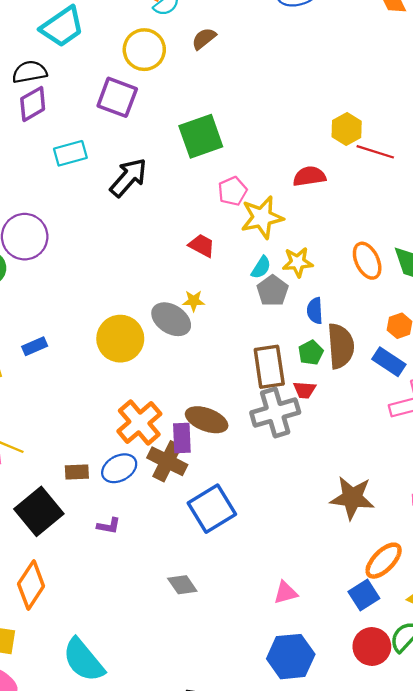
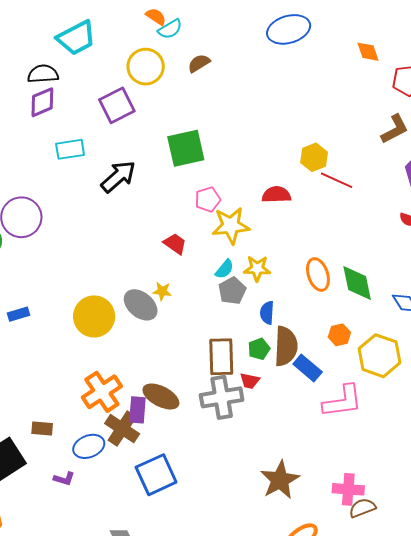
purple square: (117, 97) -> (117, 105), turned 36
blue rectangle: (389, 362) -> (308, 368), moved
blue ellipse: (119, 468) -> (89, 446), moved
brown star: (352, 498) -> (280, 480), turned 30

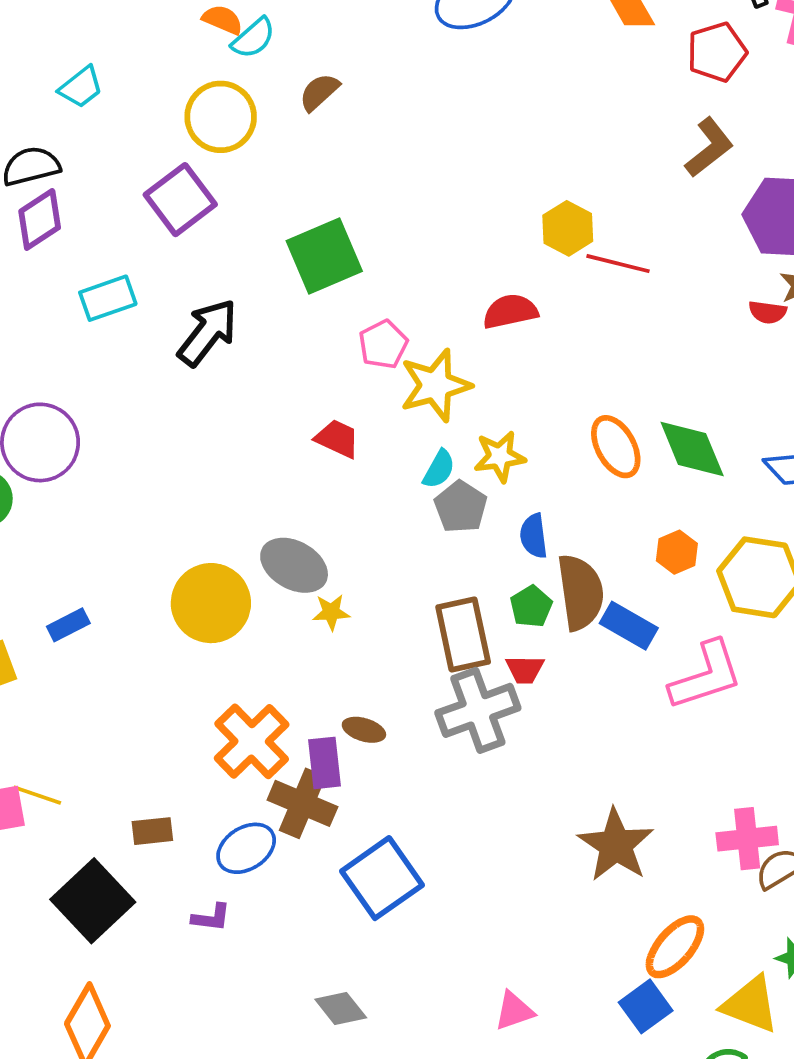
cyan trapezoid: (76, 38) -> (81, 87), size x0.6
yellow star: (162, 291) -> (331, 612), moved
brown ellipse: (161, 396) -> (364, 730), size x0.6

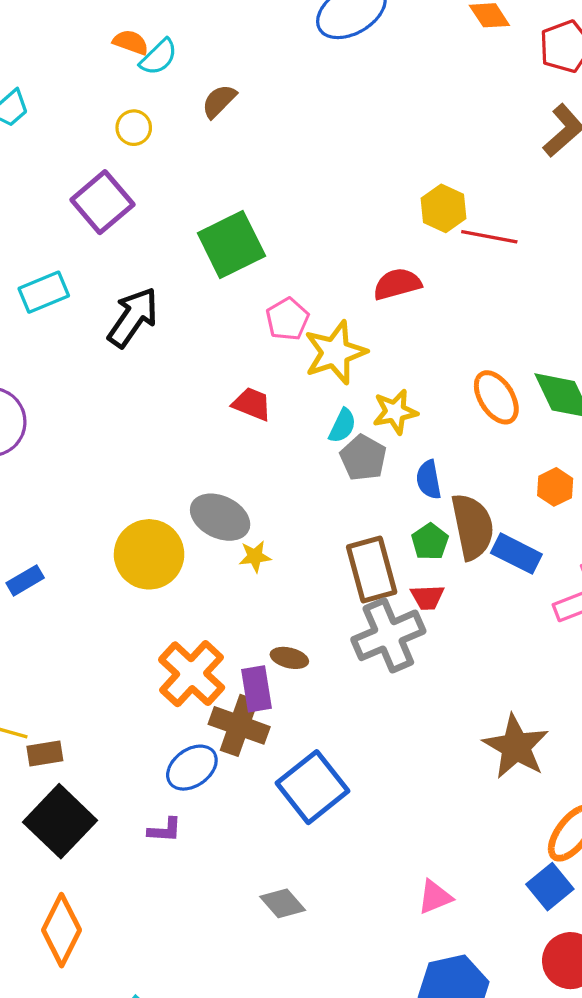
yellow circle: (221, 117) -> (134, 128), size x0.6
brown rectangle: (152, 831) -> (45, 753), moved

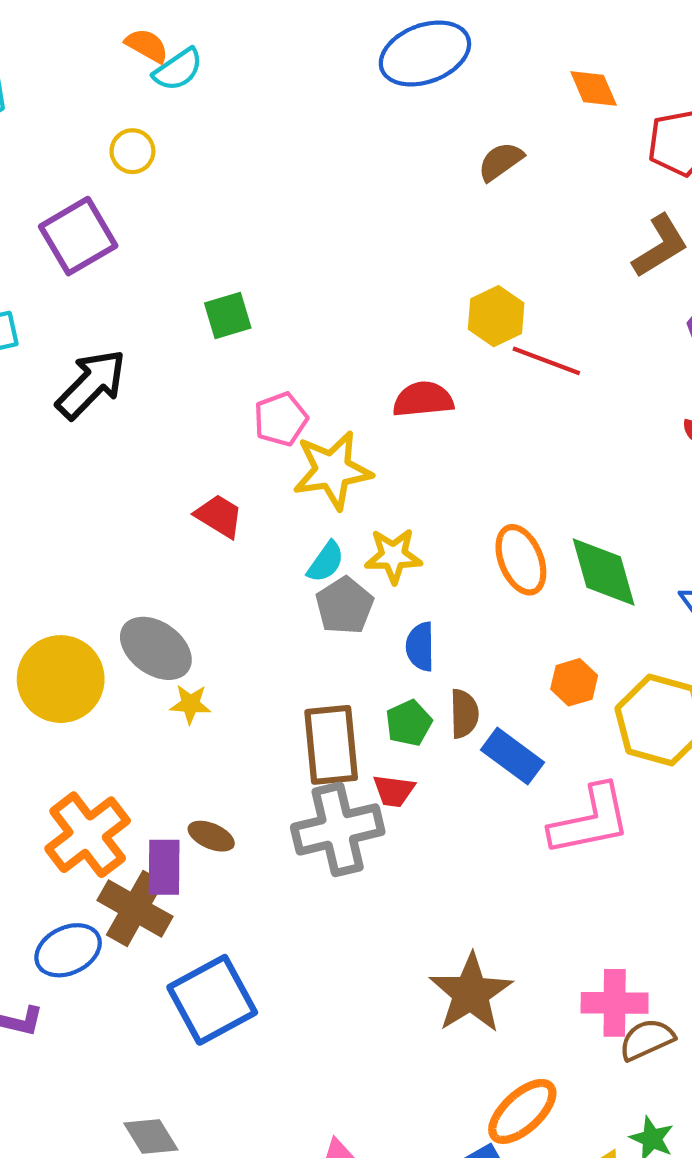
brown semicircle: (219, 101) -> (501, 161), moved
green square: (231, 244) -> (228, 316), size x0.6
brown semicircle: (472, 527) -> (464, 714), size x0.6

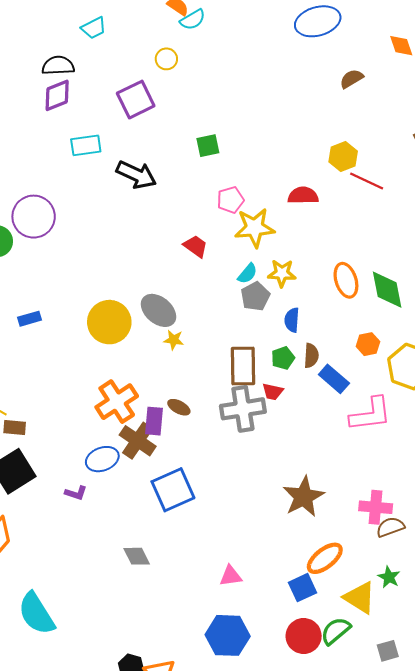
black arrow: (91, 384) -> (136, 175), turned 66

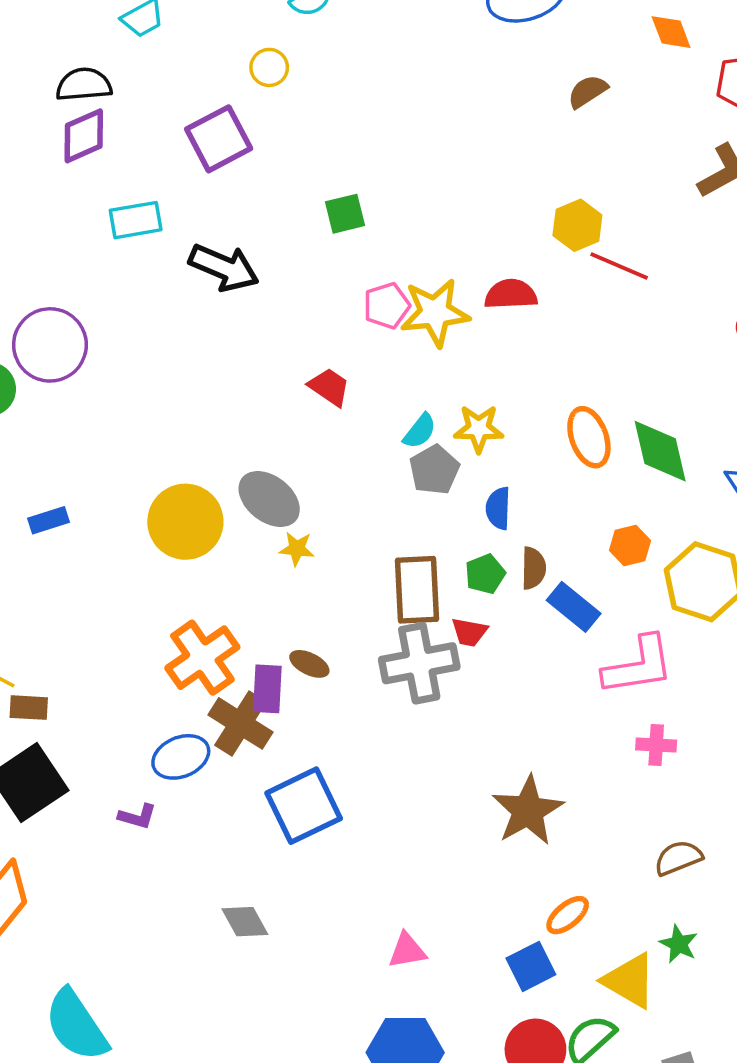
yellow star: (255, 228) -> (435, 313), moved
pink cross: (376, 507) -> (656, 745), moved, size x0.7
orange ellipse: (325, 558) -> (568, 915), size x0.7

